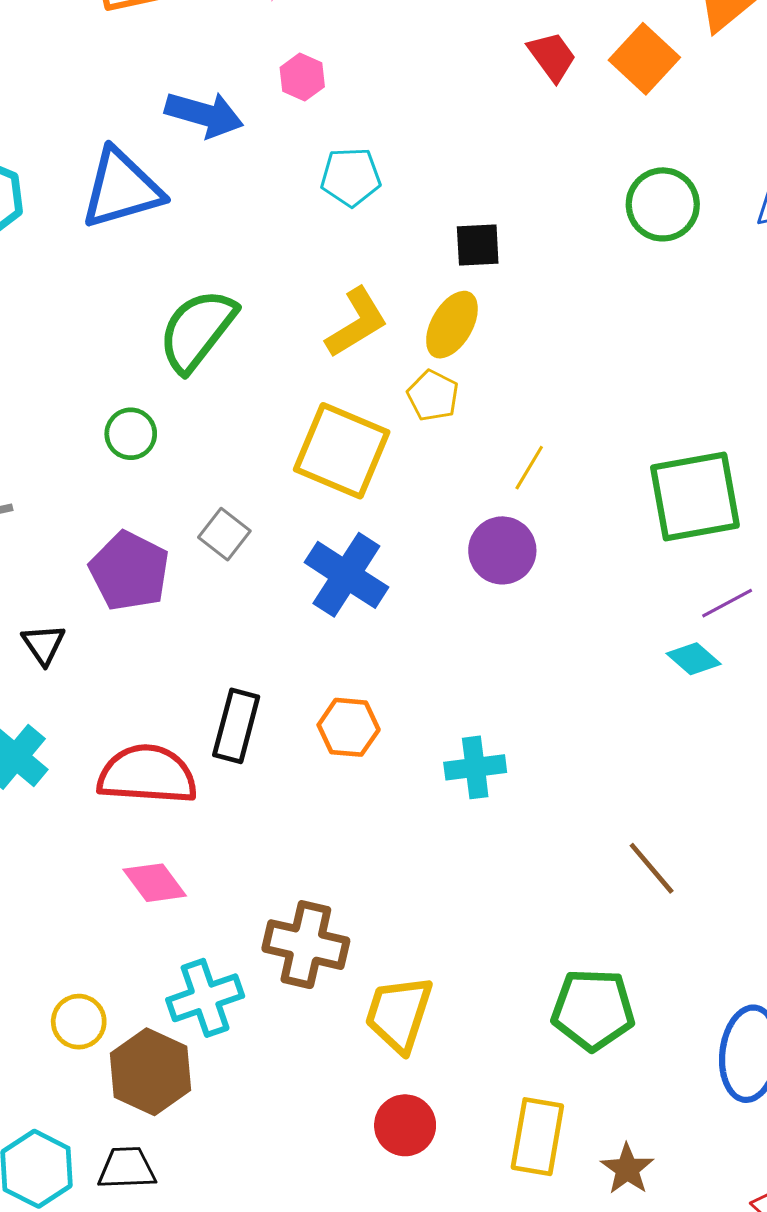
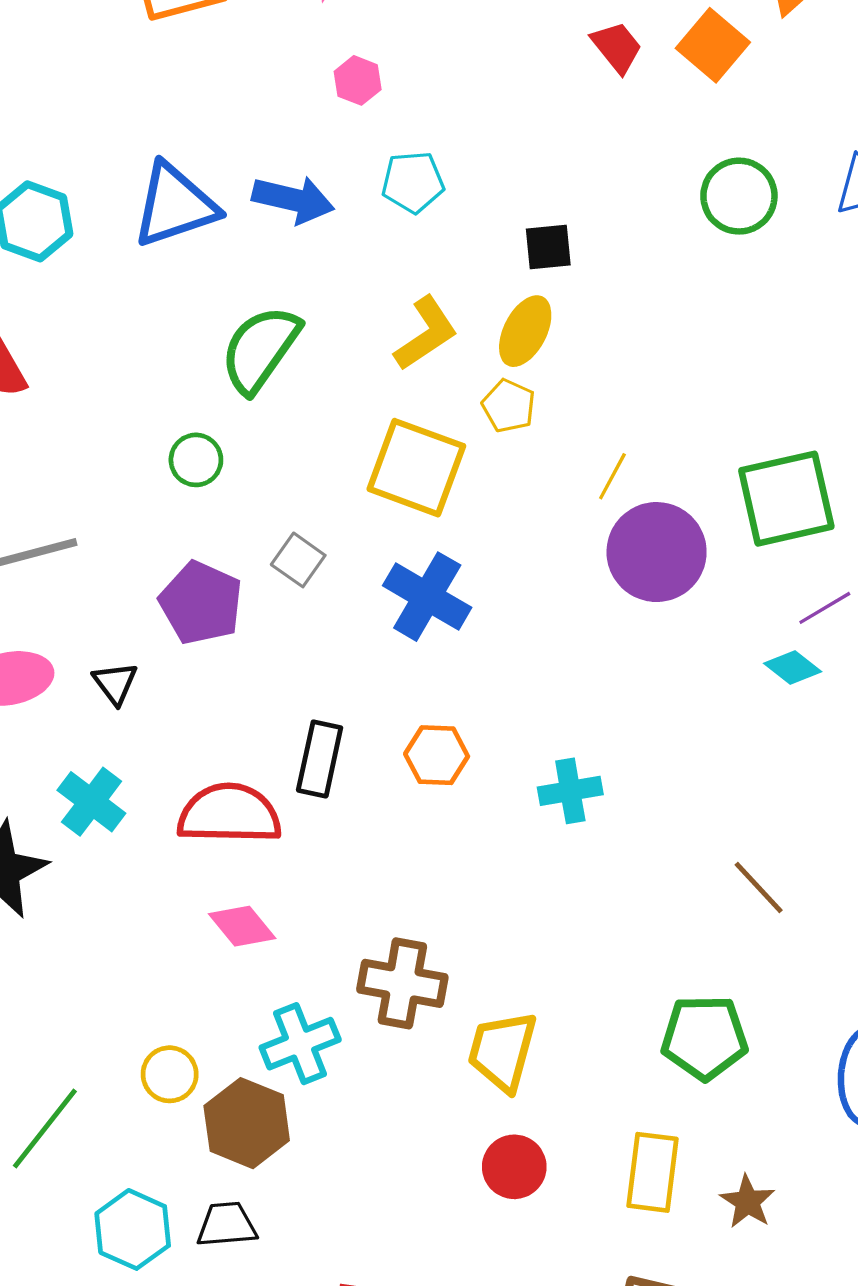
blue arrow: (204, 114) -> (293, 199), moved
purple circle: (502, 550) -> (657, 552), moved, size x1.4

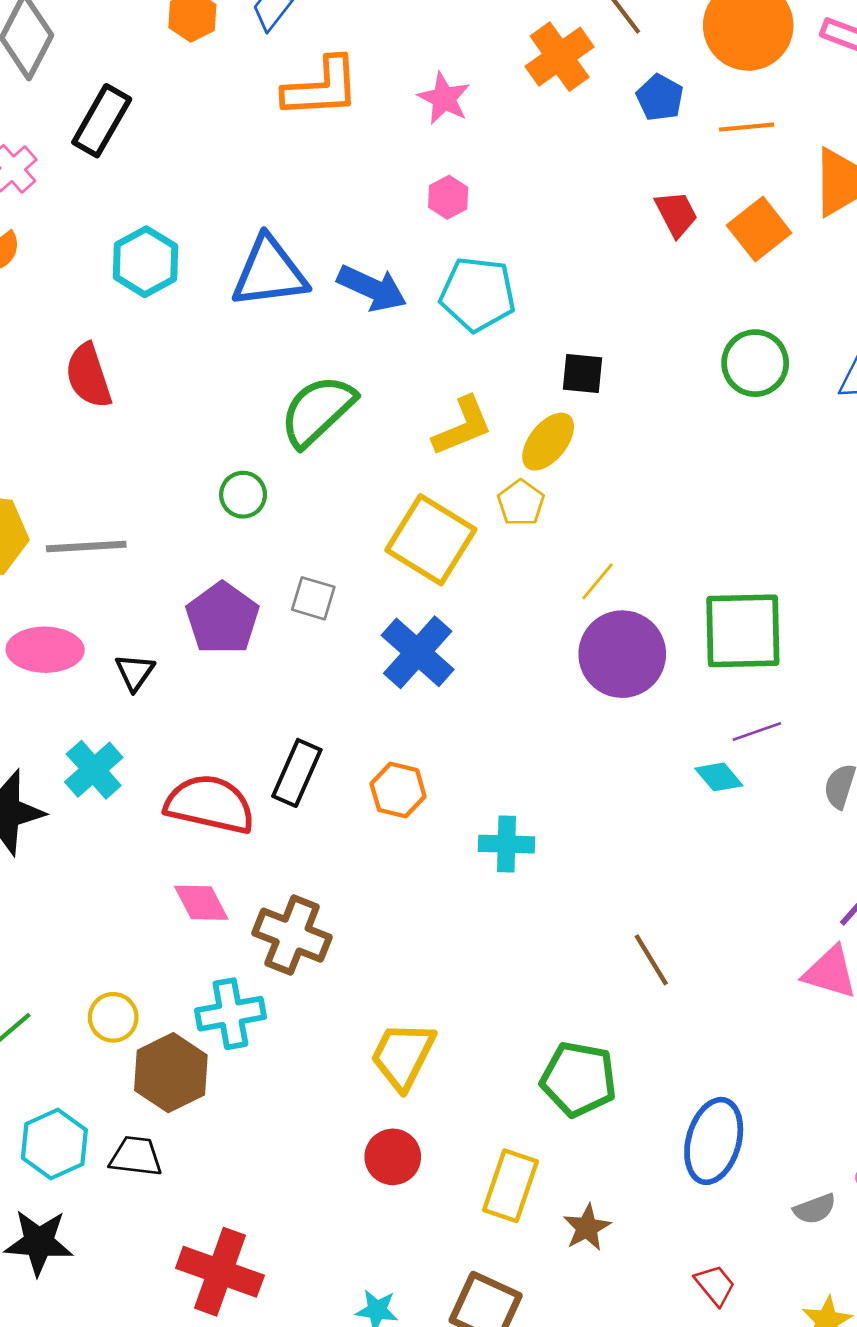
cyan pentagon: (413, 182) -> (478, 294), size x1.4
gray square: (298, 560) -> (313, 598), turned -30
brown cross: (402, 983) -> (292, 935), moved

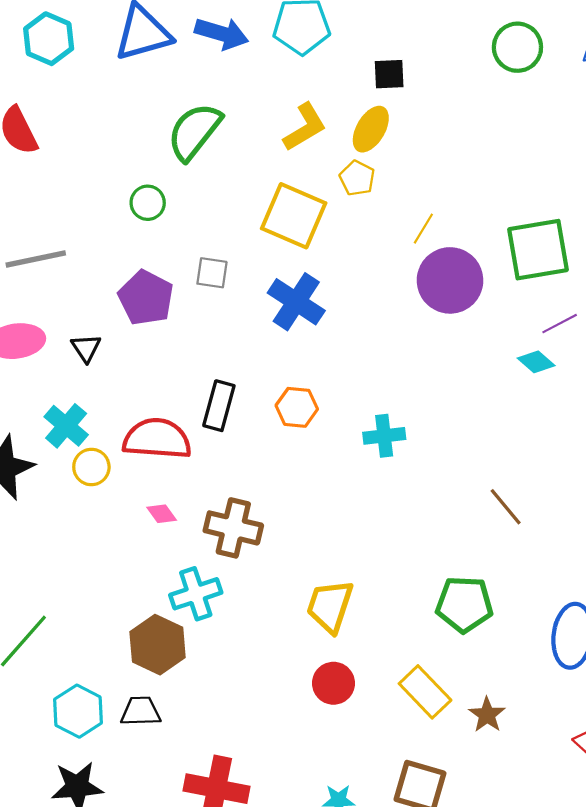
pink diamond: (201, 903) -> (162, 514), size x0.7
yellow circle: (113, 1017) -> (91, 467), moved
yellow rectangle: (510, 1186) -> (425, 692), turned -54

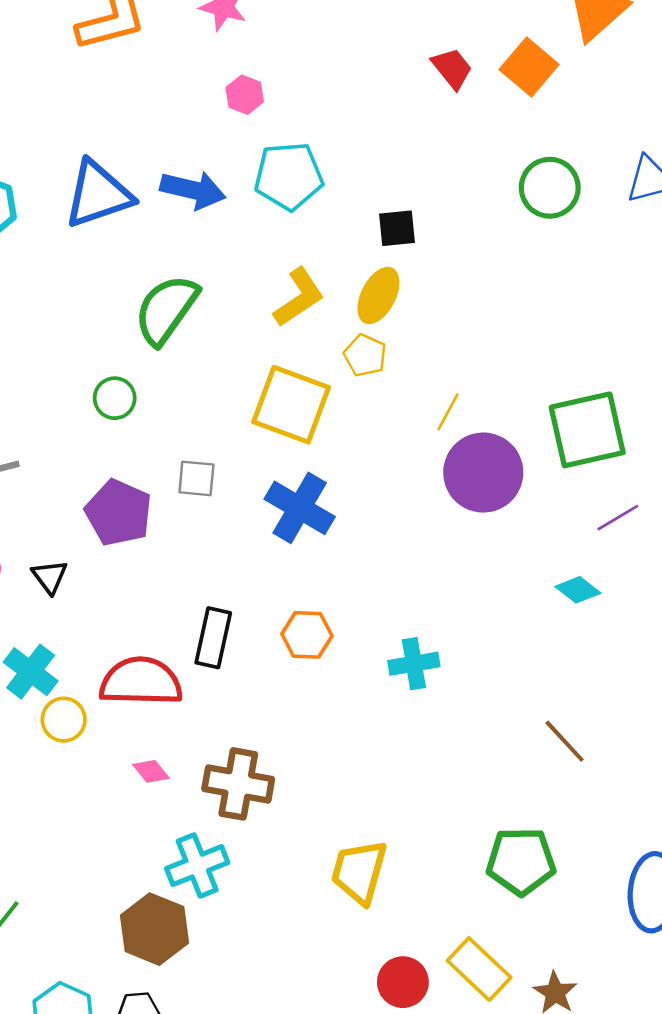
cyan diamond: (536, 362) -> (578, 590), moved
red circle: (333, 683) -> (403, 982), moved

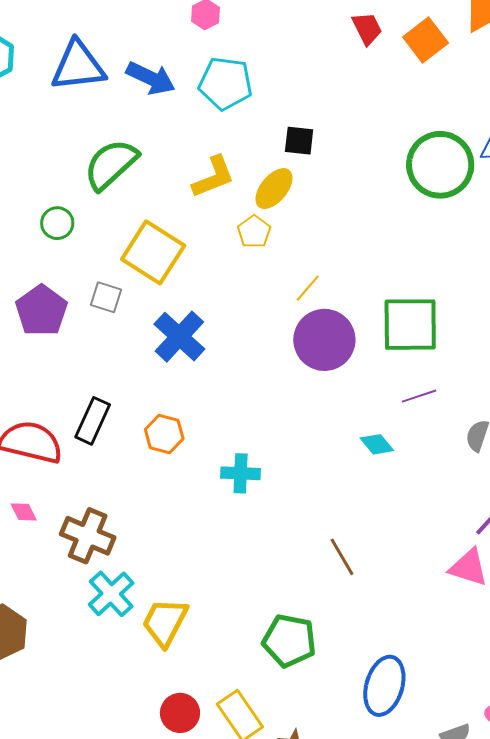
green circle: (550, 188) -> (440, 165), moved, size x1.4
yellow square: (291, 405) -> (153, 252), moved
cyan cross: (197, 866) -> (111, 594), moved, turned -33

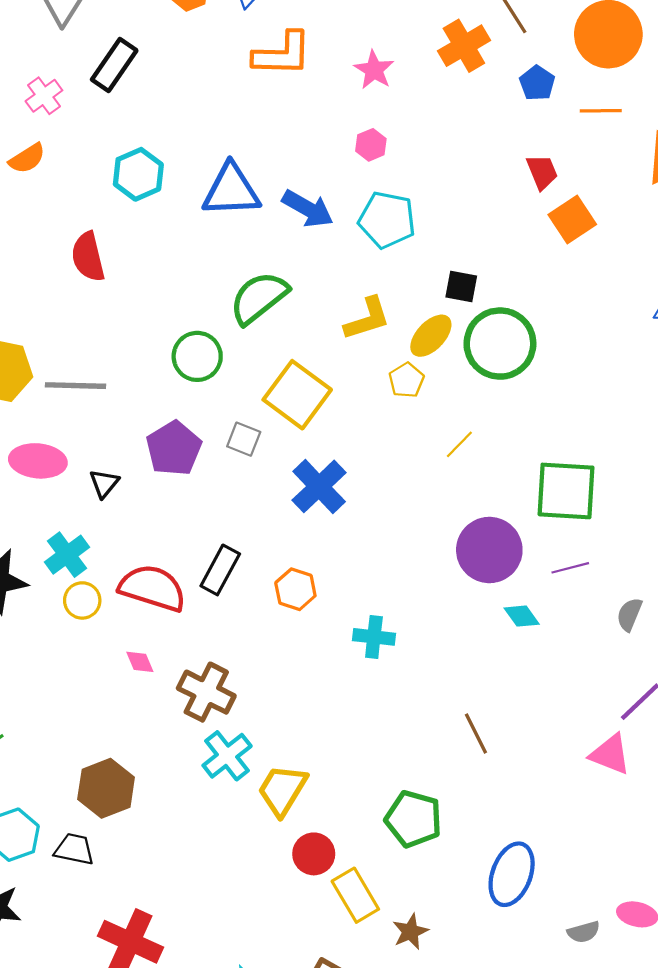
orange square: (426, 40) -> (572, 219), moved
green circle: (440, 165) -> (500, 344), moved
green circle: (57, 223) -> (197, 356), size x1.4
purple circle: (324, 340) -> (489, 550), moved
red circle: (180, 713) -> (314, 854), moved

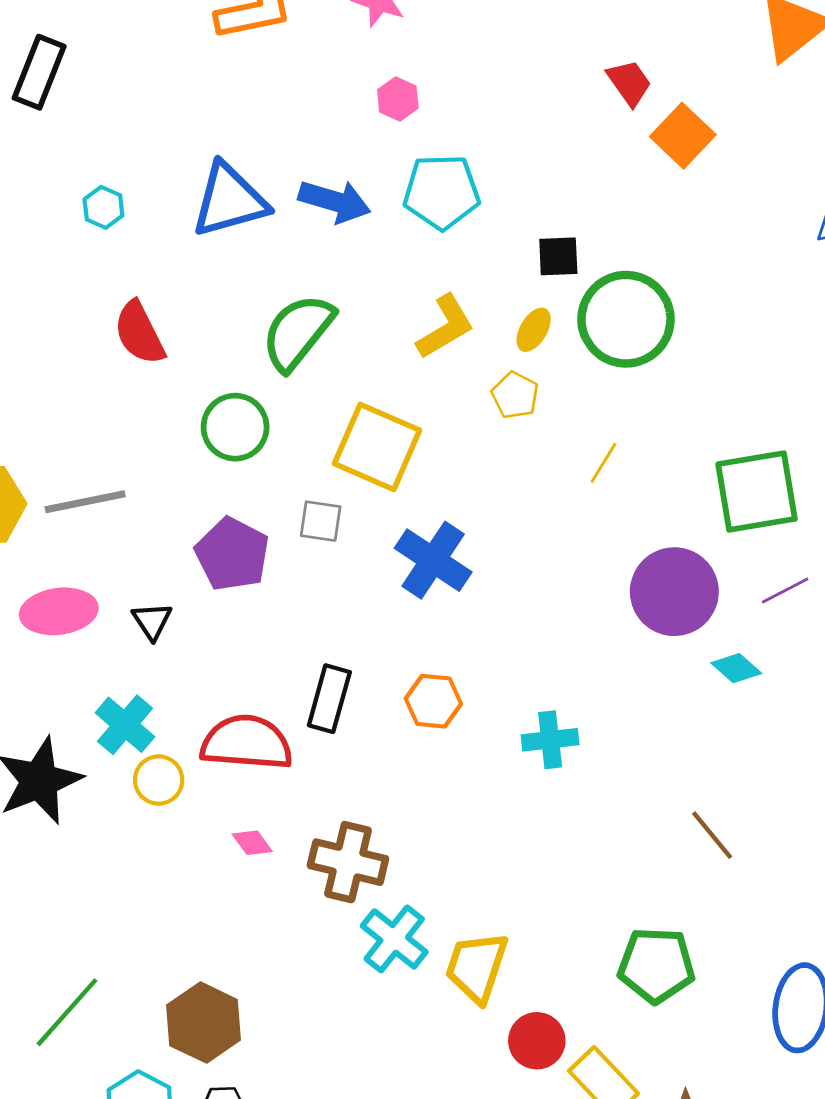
cyan hexagon: (138, 174) -> (103, 207), size x0.6
red semicircle: (88, 257) -> (139, 333), moved
yellow ellipse: (431, 336) -> (534, 330), size x0.7
brown hexagon: (106, 788) -> (204, 1023), moved

